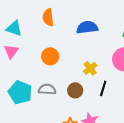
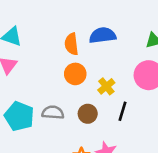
orange semicircle: (48, 17) -> (71, 44), moved
orange circle: (50, 56) -> (75, 74), moved

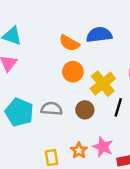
orange semicircle: (71, 44) -> (69, 43), turned -54
yellow cross: (106, 86) -> (103, 84), size x1.5

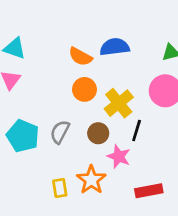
gray semicircle: (51, 109) -> (60, 132), turned -66
pink star: (103, 147) -> (119, 157), moved
orange star: (79, 150) -> (91, 180), size x1.5

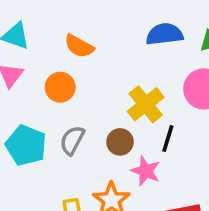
blue semicircle: (115, 47) -> (164, 34), moved
orange semicircle: (80, 57) -> (79, 46), moved
orange circle: (84, 89) -> (60, 87), moved

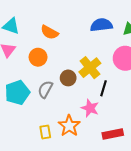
brown circle: (120, 142) -> (68, 78), moved
cyan pentagon: (26, 145) -> (17, 92), turned 30

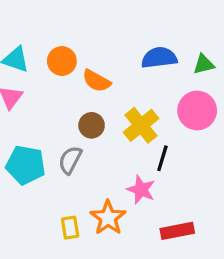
orange semicircle: (49, 32) -> (96, 81), moved
orange circle: (38, 57) -> (62, 61), moved
brown circle: (68, 78) -> (92, 125), moved
cyan pentagon: (17, 92) -> (26, 165), turned 30

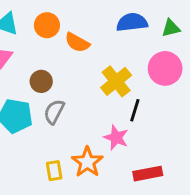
brown circle: (92, 125) -> (41, 81), moved

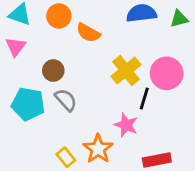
pink circle: (165, 68) -> (167, 73), moved
gray semicircle: (54, 112) -> (66, 100), turned 110
yellow rectangle: (54, 171) -> (66, 157), turned -30

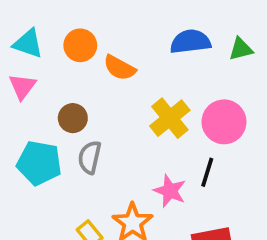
black line: (144, 98) -> (207, 172), moved
gray semicircle: (66, 100) -> (90, 157), turned -125

